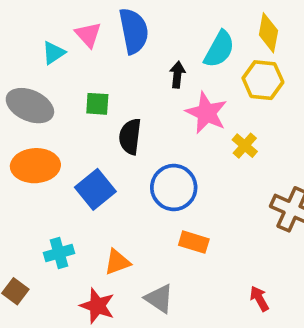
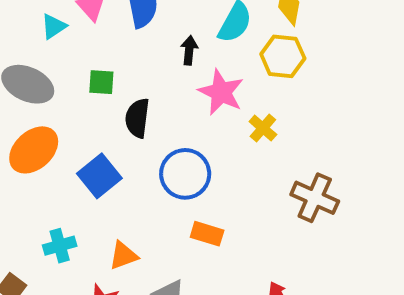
orange ellipse: (35, 166) -> (34, 150), turned -39

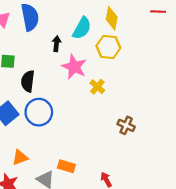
blue circle: (185, 174) -> (39, 112), moved
brown cross: (315, 198) -> (126, 125), size x0.7
orange rectangle: (207, 234) -> (66, 166), moved

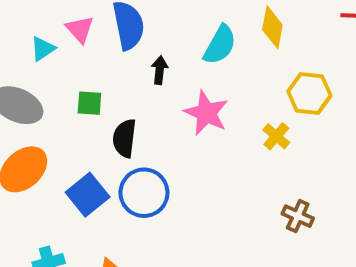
black arrow: (56, 44) -> (160, 70), moved
yellow hexagon: (108, 47) -> (309, 93), moved
yellow cross: (97, 87) -> (276, 136), moved

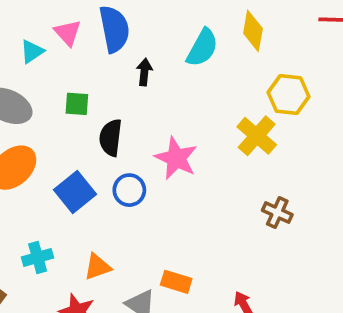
pink star: (206, 113) -> (176, 158), moved
yellow cross: (276, 136) -> (257, 136), size x1.5
blue circle: (144, 193) -> (129, 190), size x0.7

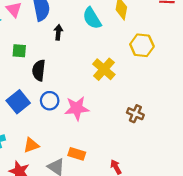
cyan semicircle: (202, 48) -> (92, 18), turned 120
yellow cross: (257, 136) -> (104, 69), moved
pink star: (176, 158) -> (77, 108), moved, turned -30

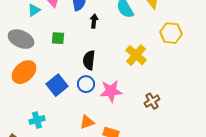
black semicircle: (39, 70) -> (89, 60), moved
brown cross: (135, 114) -> (152, 101), moved, turned 35
orange triangle: (31, 145) -> (87, 122), moved

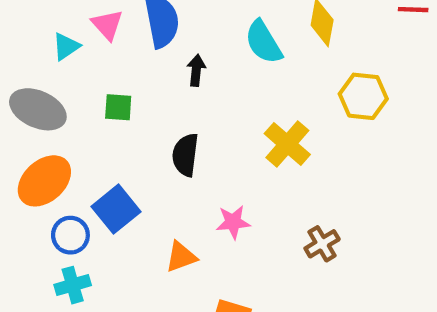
blue circle: (86, 84) -> (70, 235), moved
pink star: (111, 91) -> (233, 222), size x0.7
orange triangle: (87, 122) -> (181, 257), moved

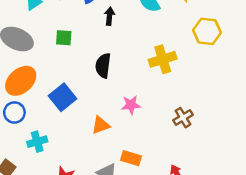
yellow cross: (287, 144) -> (163, 59), turned 32
blue circle: (70, 235) -> (14, 112), moved

